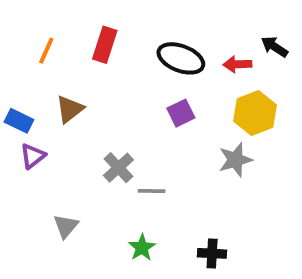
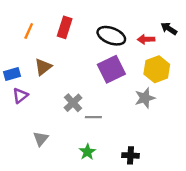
purple square: (181, 113) -> (111, 69), size x1.6
blue rectangle: (19, 121) -> (12, 74), turned -42

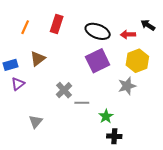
green star: (87, 152) -> (106, 116), moved

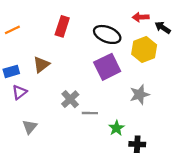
orange line: (25, 27) -> (12, 30), moved, turned 40
red arrow: (128, 35) -> (141, 17), moved
yellow hexagon: (137, 61) -> (144, 49), moved
gray triangle: (36, 122) -> (30, 127), moved
black cross: (114, 136) -> (137, 144), moved

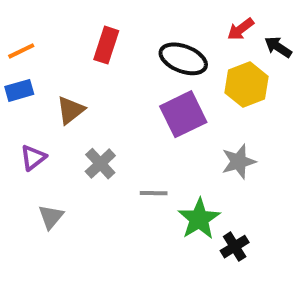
red arrow: (141, 17) -> (241, 29), turned -35
blue rectangle: (11, 71) -> (19, 90), moved
gray cross: (70, 99) -> (100, 164), moved
green star: (116, 128) -> (199, 219), size x1.5
black cross: (137, 144) -> (235, 247), turned -35

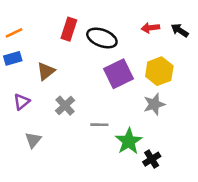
red arrow: (241, 29) -> (150, 28), moved, turned 30
black ellipse: (183, 59) -> (102, 38), moved
yellow hexagon: (246, 85) -> (159, 71), moved

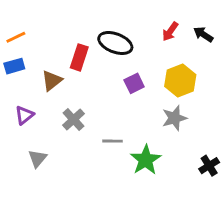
red arrow: (150, 28) -> (170, 31), turned -48
red rectangle: (69, 29) -> (79, 57), moved
purple square: (119, 74) -> (134, 83), size x0.6
black cross: (152, 159) -> (209, 166), moved

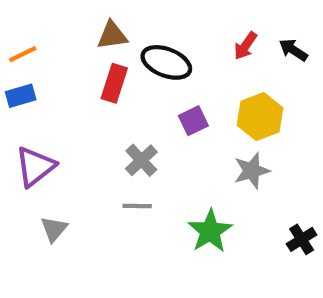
brown triangle: (52, 81) -> (112, 35), moved, turned 30
purple triangle: (24, 115) -> (35, 167), size x1.5
gray cross: (73, 119) -> (141, 160), moved
gray line: (112, 141) -> (137, 206), moved

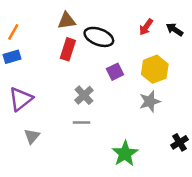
orange line: (23, 54) -> (13, 32), turned -35
green star: (210, 231) -> (125, 154), moved

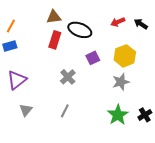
red arrow: (146, 27) -> (118, 22), turned 32
gray line: (81, 123) -> (65, 111), moved, turned -64
green star: (125, 154) -> (118, 115), moved

